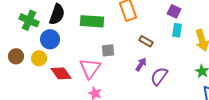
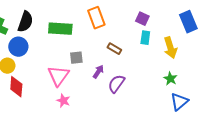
purple arrow: (141, 64) -> (98, 72), moved
red diamond: (61, 73) -> (16, 87), moved, turned 40
purple semicircle: (159, 76) -> (116, 84), moved

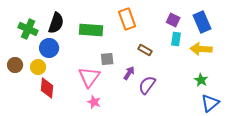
blue rectangle: (188, 22) -> (202, 22), moved
yellow arrow: (170, 48) -> (201, 49), turned 110

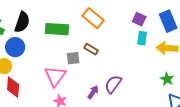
orange rectangle: (127, 19) -> (93, 18), turned -30
brown rectangle: (145, 50) -> (91, 49), moved
purple arrow: (129, 73) -> (93, 92), moved

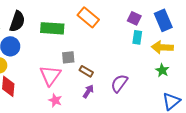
brown rectangle: (91, 49) -> (86, 71), moved
green star: (167, 79) -> (162, 70), moved
purple semicircle: (113, 84) -> (119, 83), moved

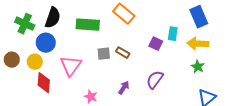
purple square: (134, 18) -> (156, 44), moved
brown rectangle: (86, 71) -> (123, 53), moved
pink triangle: (50, 75) -> (71, 66), moved

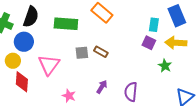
cyan rectangle: (173, 34) -> (154, 25), moved
purple square: (156, 44) -> (149, 43), moved
green star: (198, 67) -> (165, 66), moved
purple semicircle: (155, 80) -> (131, 92), moved, turned -30

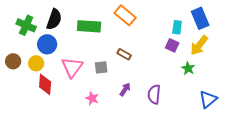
yellow arrow: (176, 43) -> (199, 45), turned -55
gray square: (82, 53) -> (101, 67), moved

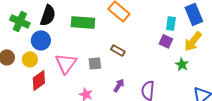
red diamond: (45, 84) -> (39, 80), turned 50

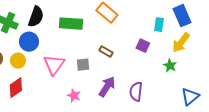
purple square: (166, 41) -> (143, 46), moved
red diamond: (39, 80) -> (16, 88), moved
purple arrow: (119, 85) -> (107, 87), size x1.5

